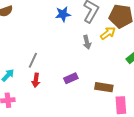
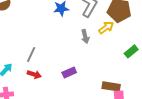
red arrow: (36, 80) -> (34, 74), turned -80
brown rectangle: (104, 87) -> (111, 86), moved

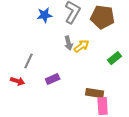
yellow arrow: (106, 27) -> (82, 46), moved
gray line: (31, 54) -> (29, 61), moved

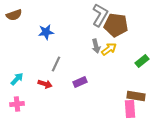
blue star: (45, 15) -> (46, 32), moved
brown pentagon: (103, 17) -> (116, 25), moved
brown rectangle: (95, 93) -> (136, 96), moved

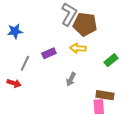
gray arrow: (96, 46) -> (71, 79), moved, turned 40
yellow arrow: (109, 49) -> (78, 48), turned -140
purple rectangle: (80, 82) -> (49, 53), moved

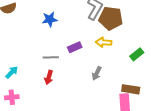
blue star: (15, 31) -> (50, 19), moved
gray line: (25, 63) -> (51, 57), turned 63
red arrow: (14, 83) -> (49, 77), moved, turned 88

